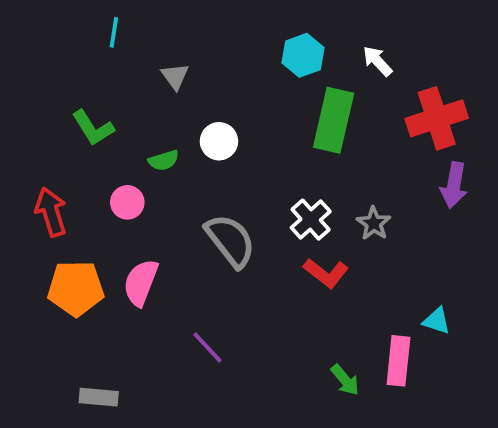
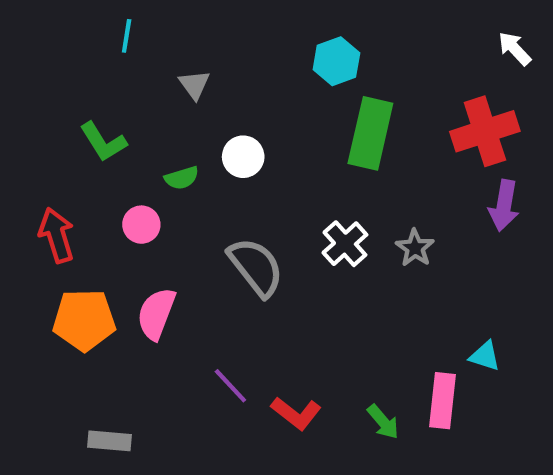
white arrow: (377, 61) -> (515, 49), moved
red L-shape: (326, 273) -> (296, 413), moved

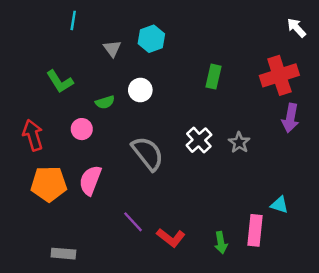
cyan hexagon: (336, 61) -> (151, 39), moved
green rectangle: (370, 133) -> (214, 77), size x0.6
green arrow: (383, 422) -> (221, 243), turned 30

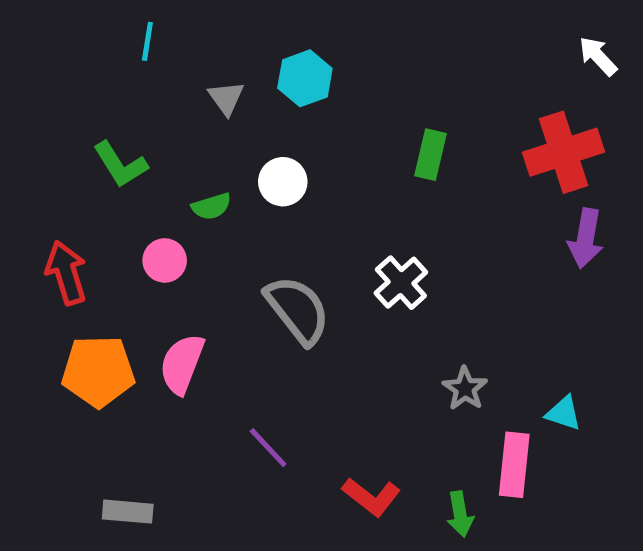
gray star: (239, 142) -> (465, 388), moved
red L-shape: (171, 238) -> (371, 497), moved
green arrow: (221, 243) -> (460, 514), moved

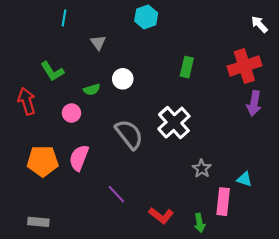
cyan hexagon: (305, 78) -> (146, 17), moved
red arrow: (66, 273) -> (27, 101), moved
white cross: (401, 283) -> (174, 123), size x1.4
gray rectangle: (128, 512) -> (38, 222), moved

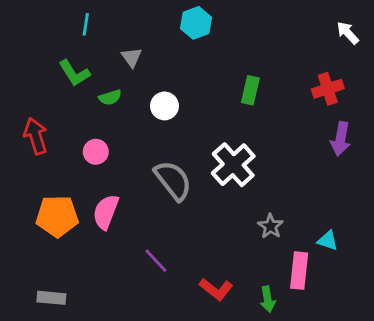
red cross: (244, 66) -> (328, 89), size x0.7
green L-shape: (52, 71) -> (74, 73), moved
green semicircle: (92, 90) -> (110, 97), moved

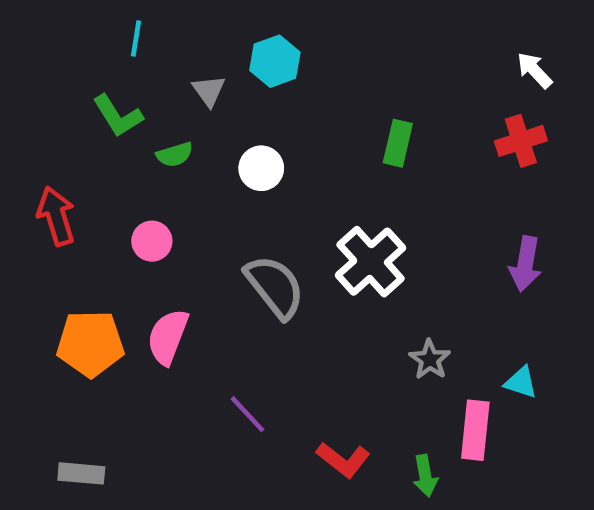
cyan hexagon: (196, 23) -> (275, 61), moved
white arrow: (348, 33) -> (535, 70), moved
purple arrow: (341, 139) -> (525, 264), moved

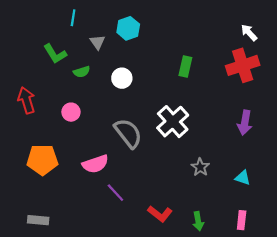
cyan line: (136, 38) -> (73, 18), moved
red cross: (521, 141) -> (243, 65), size x1.4
pink semicircle: (168, 337) -> (95, 164), moved, turned -130
pink rectangle: (475, 430) -> (242, 220), moved, size x0.7

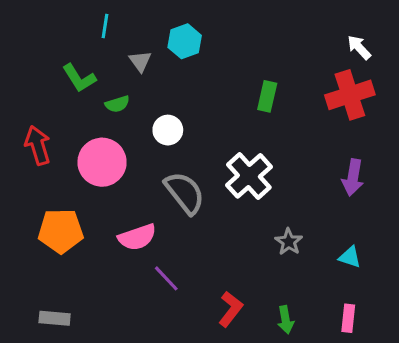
white circle: (122, 78) -> (168, 130), moved
pink circle: (71, 112) -> (102, 162), size x1.8
red L-shape: (160, 214) -> (231, 309), turned -90

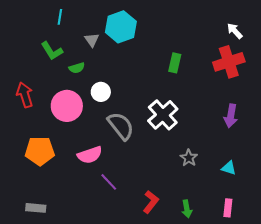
cyan line: (105, 26) -> (60, 17), moved
cyan hexagon: (185, 41) -> (121, 27), size x1.4
white circle: (168, 130) -> (101, 92), moved

